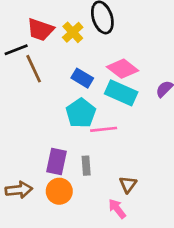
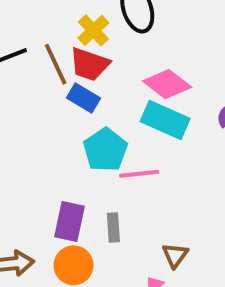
red trapezoid: (40, 30) -> (89, 64), moved
brown line: (34, 69) -> (56, 64), moved
blue rectangle: (82, 78) -> (83, 98), moved

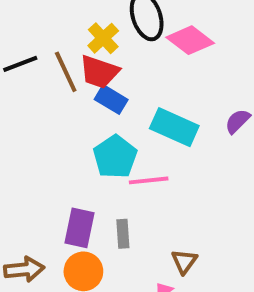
pink diamond: (167, 84) -> (190, 40), moved
blue rectangle: (83, 98) -> (111, 99), moved

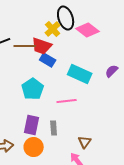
yellow cross: (103, 38) -> (53, 29), moved
brown line: (66, 72) -> (25, 46), turned -65
cyan pentagon: (115, 157) -> (33, 89), moved

